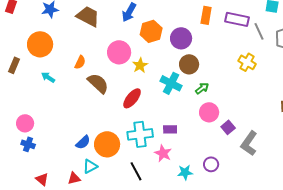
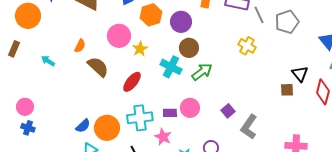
orange circle: (40, 44) -> (28, 16), moved
green arrow: (202, 88) -> (202, 72), size x1.5
pink circle: (209, 112) -> (190, 108), moved

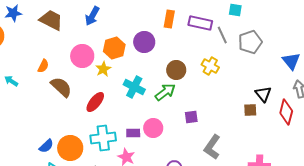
orange hexagon: (151, 15) -> (114, 48), moved
brown circle: (189, 48) -> (176, 70), moved
purple square: (228, 111) -> (191, 117), moved, turned 32

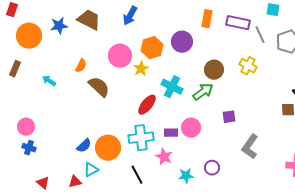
blue star: (13, 13) -> (59, 26), moved
red ellipse: (95, 102) -> (147, 105), moved

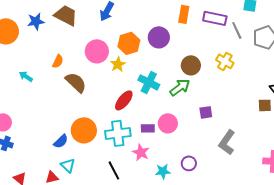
orange circle: (108, 148) -> (84, 130), moved
cyan triangle: (91, 170) -> (68, 165), turned -49

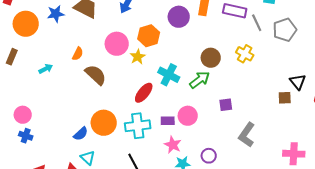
purple circle: (159, 37) -> (179, 17), moved
cyan arrow: (26, 76) -> (46, 69), turned 120
pink star: (141, 152) -> (173, 145), moved

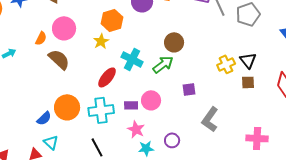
pink circle: (117, 44) -> (64, 28), moved
yellow cross: (245, 54) -> (226, 64), moved, turned 36
black triangle: (298, 82) -> (248, 60), moved

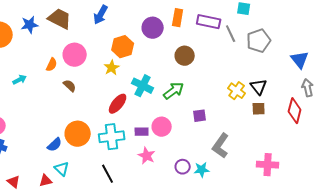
brown circle: (174, 42) -> (185, 56), moved
brown semicircle: (59, 59) -> (70, 86), size x0.6
yellow cross: (226, 64) -> (237, 91), turned -30
cyan star: (146, 148) -> (202, 170), moved

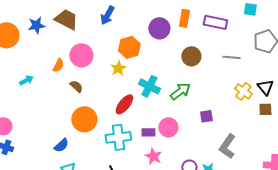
gray line: (231, 34) -> (231, 57), moved, turned -60
orange circle: (78, 134) -> (84, 119), moved

